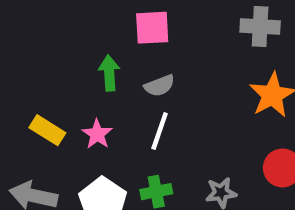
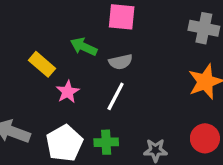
green arrow: (109, 73) -> (84, 47), turned -70
yellow rectangle: (47, 130) -> (42, 64), moved

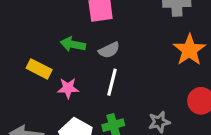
pink star: (68, 92) -> (68, 88), turned -30

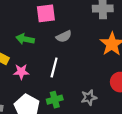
gray semicircle: (109, 50) -> (64, 36), moved

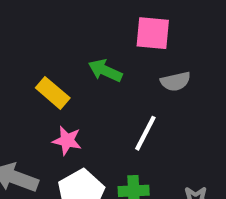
pink star: (21, 72) -> (67, 141), moved

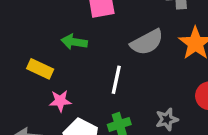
gray semicircle: (176, 81) -> (147, 42), moved, size x1.5

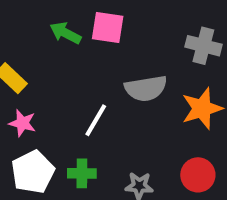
green arrow: (74, 42) -> (65, 33), moved

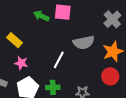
gray cross: (203, 46) -> (112, 19), turned 36
red circle: (198, 175) -> (110, 76), moved

